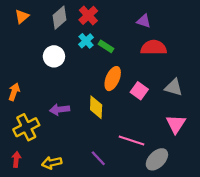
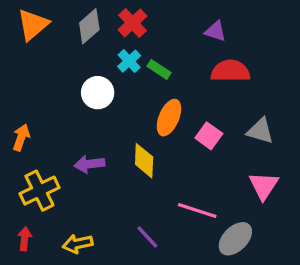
orange triangle: (22, 17) -> (33, 25), size x1.5
white circle: (54, 56) -> (98, 93), moved

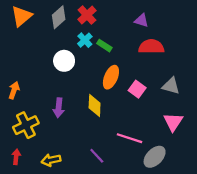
purple arrow: (89, 164) -> (59, 108), turned -78

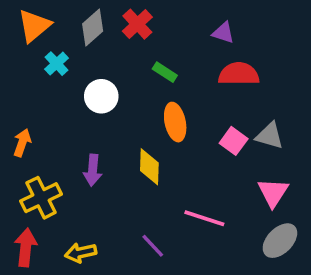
cyan cross: (85, 40) -> (57, 64), moved
orange ellipse: (111, 77) -> (175, 122), turned -35
pink square: (137, 89) -> (234, 141), moved
red arrow: (16, 157) -> (26, 247), size x1.5
gray ellipse: (155, 157) -> (280, 241), moved

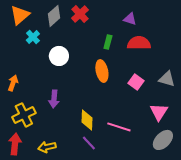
green rectangle: (165, 72) -> (108, 42), moved, turned 72
gray triangle: (270, 136) -> (167, 79), moved
yellow diamond: (149, 167) -> (87, 120), moved

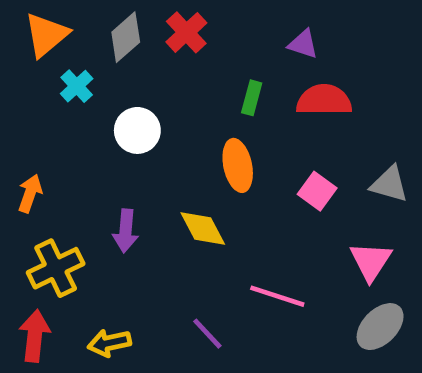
yellow diamond: (87, 120) -> (203, 228), moved, turned -30

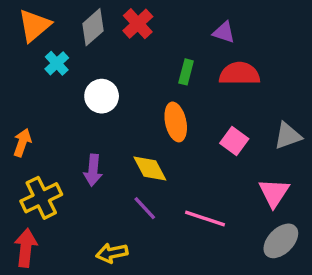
gray triangle: (389, 184) -> (288, 136), turned -36
purple line: (207, 334) -> (145, 208), moved
yellow arrow: (109, 343) -> (112, 253), moved

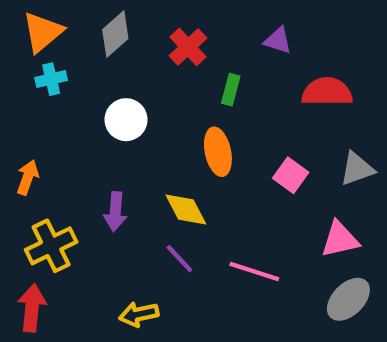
red cross: (138, 24) -> (188, 47), moved
cyan cross: (57, 63) -> (51, 79), moved, turned 30
red semicircle: (239, 74) -> (327, 92), moved
pink triangle: (274, 193) -> (340, 239), turned 44

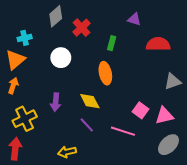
orange triangle: (43, 32) -> (15, 60), moved
red cross: (188, 47) -> (82, 28), moved
pink square: (291, 175) -> (141, 110), moved

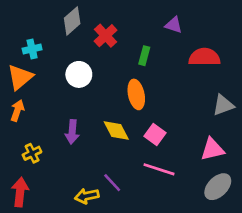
pink square: (141, 110) -> (155, 135), moved
yellow cross: (25, 119) -> (32, 153), size x0.6
purple line: (87, 125) -> (112, 183), moved

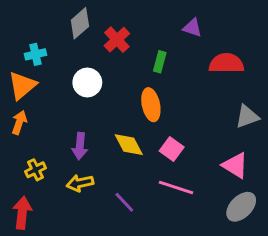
pink triangle: (212, 149) -> (235, 165), turned 45
yellow arrow: (87, 196) -> (80, 183), moved

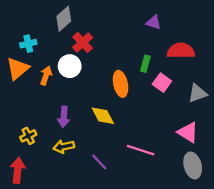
red cross: (117, 40) -> (83, 42), moved
green rectangle: (160, 62) -> (145, 64), moved
orange arrow: (19, 122) -> (46, 76), moved
pink square: (172, 149) -> (162, 83), moved
gray ellipse: (241, 207) -> (193, 165), turned -60

